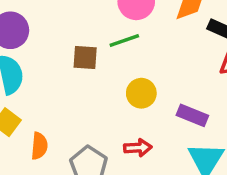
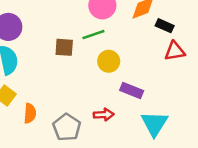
yellow circle: (141, 93) -> (109, 61), moved
purple rectangle: (192, 115) -> (132, 90), moved

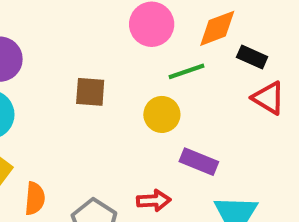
green line: (93, 35) -> (186, 71), moved
red triangle: (175, 51) -> (268, 98), turned 40

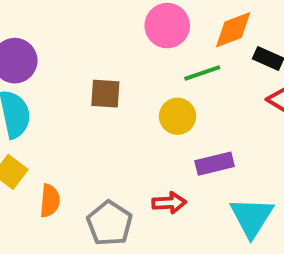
purple rectangle: (199, 162) -> (215, 164), turned -36

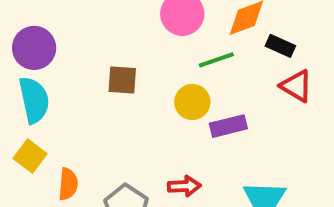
purple rectangle: (215, 164) -> (228, 126), moved

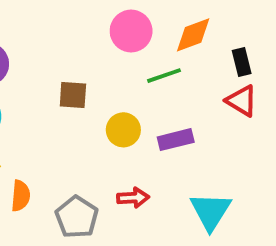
black rectangle: (280, 46) -> (242, 62), moved, turned 52
yellow circle: (192, 102) -> (123, 130), moved

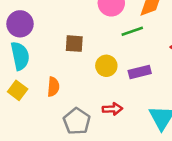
orange semicircle: (21, 196) -> (53, 87), moved

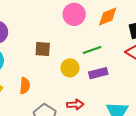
green line: (132, 31) -> (92, 50), moved

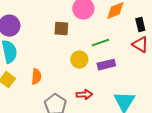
brown square: (43, 49) -> (61, 29), moved

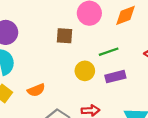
orange semicircle: (36, 77) -> (36, 90), turned 63

